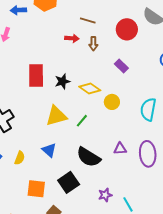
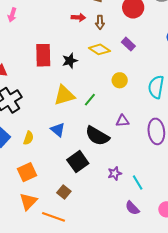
yellow diamond: (90, 89) -> (99, 49), moved
purple triangle: (120, 149) -> (122, 121), moved
orange square: (36, 189) -> (27, 172), moved, turned -30

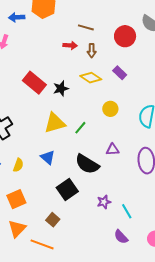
red rectangle: (43, 55) -> (34, 83), turned -50

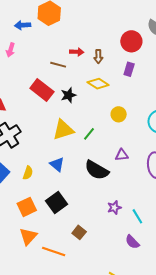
brown line: (86, 27) -> (58, 65), moved
purple rectangle: (120, 73) -> (129, 69), moved, turned 64
black square: (67, 189) -> (57, 203), moved
brown square: (53, 220) -> (79, 232), moved

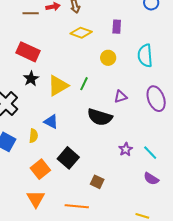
brown line: (58, 65) -> (31, 13), moved
purple rectangle: (129, 69) -> (117, 27), moved
black star: (68, 95) -> (31, 79), moved
blue triangle: (57, 164) -> (51, 122), moved
orange triangle: (28, 236) -> (36, 199), moved

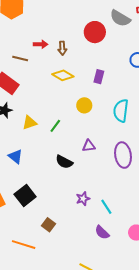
brown line: (31, 13) -> (20, 59), moved
yellow triangle: (58, 86) -> (30, 123), size x0.7
black semicircle: (100, 117) -> (64, 162), size x0.7

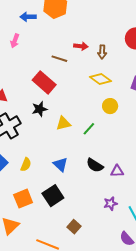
yellow circle: (84, 105) -> (110, 106), moved
purple triangle: (89, 146) -> (117, 171), moved
blue triangle: (15, 156) -> (60, 164), moved

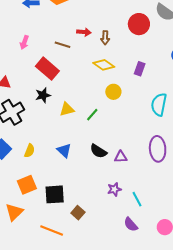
pink arrow: (15, 41) -> (24, 42), moved
black square: (53, 196) -> (55, 194), moved, turned 30

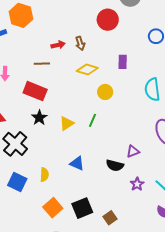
black semicircle: (98, 151) -> (115, 165), moved
brown square: (78, 213) -> (110, 218), turned 32

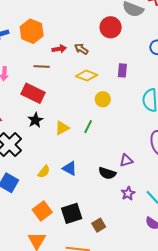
orange hexagon: (21, 15) -> (32, 31), moved
brown arrow: (80, 43) -> (81, 49), turned 136
yellow semicircle: (44, 175) -> (44, 172), moved, turned 32

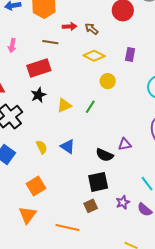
red rectangle: (33, 93) -> (39, 68), turned -50
yellow semicircle: (44, 172) -> (42, 147), turned -72
purple star: (128, 193) -> (123, 202), moved
black square: (72, 213) -> (98, 182), moved

